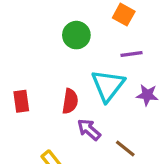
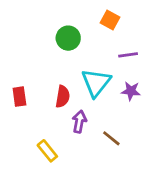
purple line: (132, 54) -> (128, 55), moved
purple arrow: (89, 130) -> (79, 122), turned 60

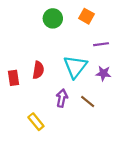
green circle: (68, 38) -> (53, 18), moved
red semicircle: (63, 97) -> (38, 70), moved
brown line: (111, 138) -> (88, 101), moved

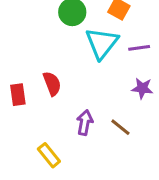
cyan triangle: (75, 67) -> (102, 43), moved
red semicircle: (38, 70) -> (52, 84), turned -30

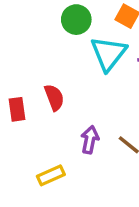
yellow rectangle: (49, 155) -> (51, 175), turned -75

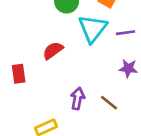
red semicircle: (54, 97) -> (53, 51), moved, turned -105

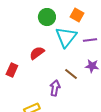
red rectangle: (19, 74) -> (12, 70), turned 32
brown line: (109, 103) -> (71, 74), moved

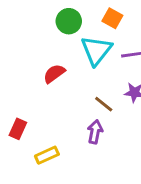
red rectangle: (12, 70) -> (18, 129), moved
purple arrow: (55, 88) -> (95, 132), moved

